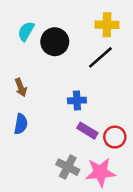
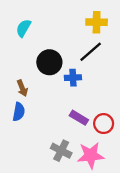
black circle: (55, 42) -> (49, 62), moved
brown arrow: (21, 87) -> (22, 88), moved
blue cross: (77, 100) -> (73, 78), moved

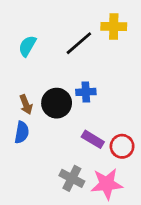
cyan semicircle: (23, 28) -> (27, 46), moved
black line: (91, 52) -> (79, 43), moved
black circle: (49, 62) -> (57, 103), moved

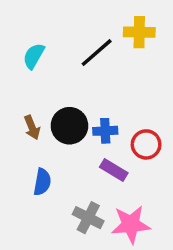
blue cross: (86, 92) -> (105, 131), moved
blue semicircle: (22, 132) -> (42, 182), moved
red circle: (122, 146) -> (146, 144), moved

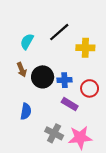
yellow cross: (139, 32) -> (85, 48), moved
cyan semicircle: (34, 56) -> (27, 41), moved
brown arrow: (32, 127) -> (22, 70), moved

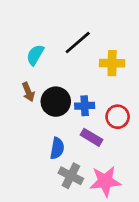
blue semicircle: (26, 111) -> (57, 148), moved

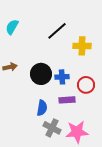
cyan semicircle: (35, 55) -> (12, 27), moved
brown arrow: (28, 92) -> (10, 67), moved, turned -80
purple rectangle: (91, 137) -> (67, 100), turned -35

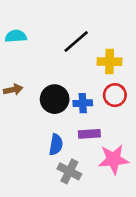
cyan semicircle: (12, 27) -> (16, 36), turned 56
red circle: (86, 85) -> (115, 95), moved
pink star: (77, 132) -> (114, 159), moved

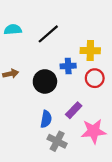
black line: (76, 41) -> (48, 34), moved
blue cross: (83, 103) -> (68, 66), moved
purple rectangle: (89, 134) -> (74, 110), turned -42

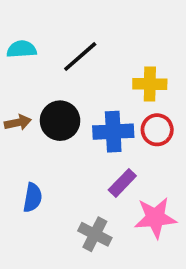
blue cross: (68, 66) -> (113, 132), moved, size x1.5
black circle: (45, 81) -> (60, 121), moved
blue semicircle: (46, 119) -> (33, 198), moved

